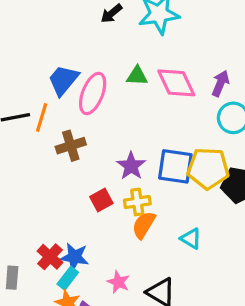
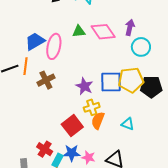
blue trapezoid: (63, 80) -> (35, 41), turned 30
red square: (101, 200) -> (72, 126), moved, size x1.5
blue star: (75, 257) -> (72, 153), moved

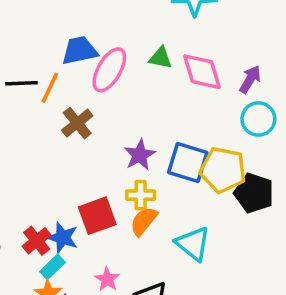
brown cross: (46, 80) -> (77, 123), turned -30
cyan triangle: (128, 124) -> (193, 244), size x1.5
blue star: (72, 153) -> (63, 238), moved

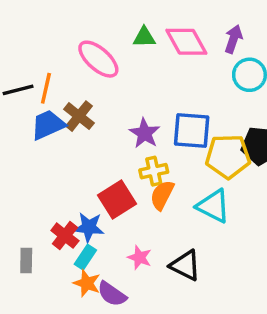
blue trapezoid: (80, 51) -> (48, 125), moved
pink ellipse: (109, 70) -> (98, 59), turned -66
yellow pentagon: (223, 170) -> (228, 156), moved

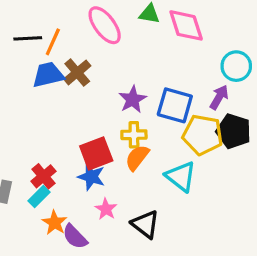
purple arrow: (233, 39) -> (219, 97), moved
blue star: (89, 227) -> (91, 177), moved
cyan rectangle: (85, 257) -> (39, 196), moved

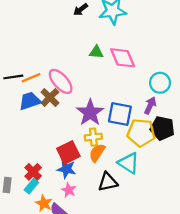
pink ellipse: (105, 25) -> (61, 81), moved
orange line: (53, 42) -> (31, 78), turned 48
purple star: (133, 99) -> (90, 113), size x1.4
pink star: (106, 209) -> (69, 190), moved
black triangle: (145, 224) -> (108, 182), moved, turned -45

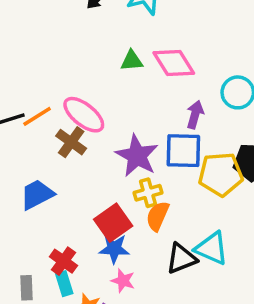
blue trapezoid: (30, 101) -> (37, 195), moved
purple arrow: (150, 106) -> (195, 115), moved
cyan triangle: (129, 163) -> (212, 248), moved
cyan rectangle: (31, 186) -> (64, 284), turned -48

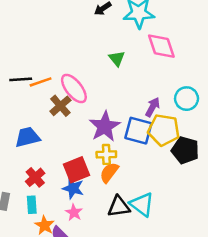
green triangle: (132, 61) -> (117, 58), turned 42
pink diamond: (174, 63) -> (161, 46), moved
yellow pentagon: (221, 174) -> (164, 130), moved
red cross: (63, 261) -> (35, 177), moved

